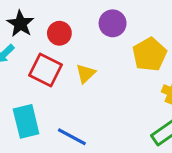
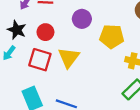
yellow pentagon: (150, 54) -> (112, 37), turned -30
yellow triangle: (86, 73) -> (69, 57), size x1.5

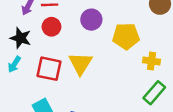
red circle: (45, 32) -> (51, 27), moved

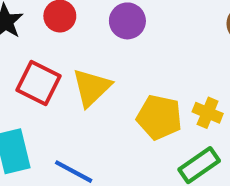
yellow pentagon: (126, 36) -> (159, 117), moved

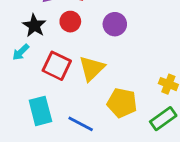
yellow pentagon: (159, 117) -> (122, 103), moved

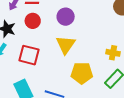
yellow triangle: (92, 68) -> (66, 45), moved

